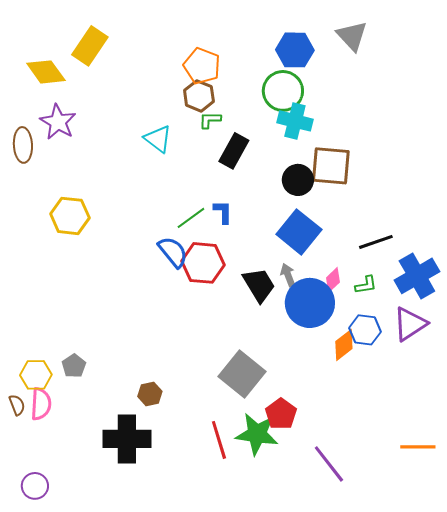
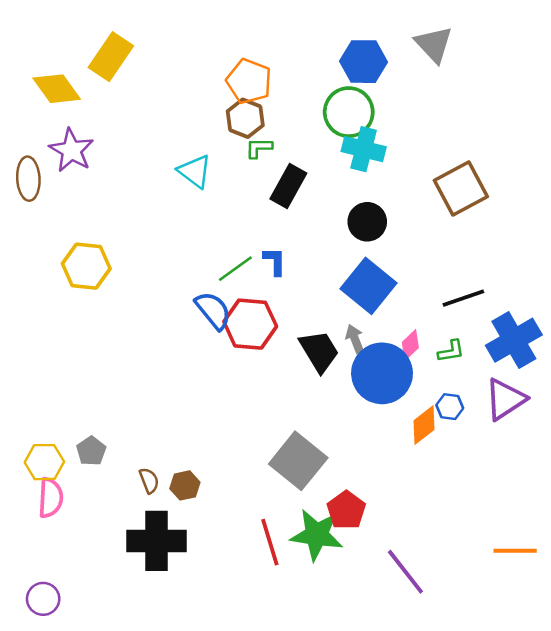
brown square: (331, 166) -> (461, 188), moved, turned -33
blue hexagon: (365, 330) -> (450, 407), size x0.7
brown semicircle: (17, 405) -> (149, 481), moved

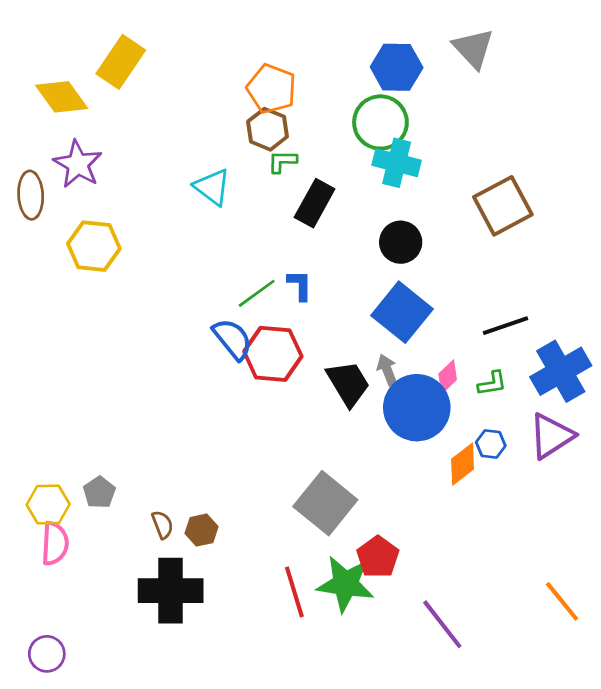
yellow hexagon: (86, 266) -> (94, 246), moved
orange line: (515, 551) -> (562, 601), turned 51

